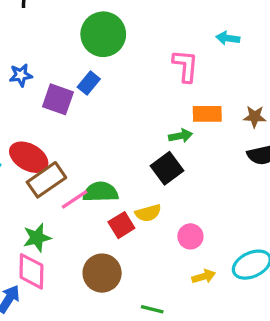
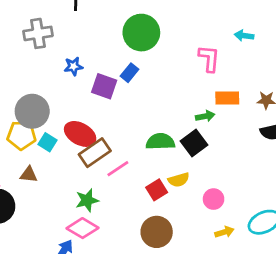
green semicircle: (100, 192) -> (160, 142), moved
pink diamond: (31, 271) -> (83, 228), turned -60
brown circle: (102, 273) -> (157, 232), moved

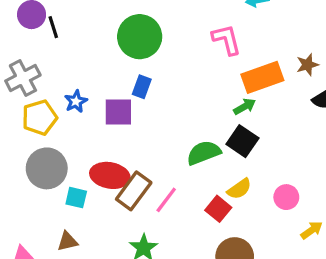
orange rectangle: (227, 98) -> (262, 77), size x1.4
yellow pentagon: (21, 135) -> (40, 117), moved

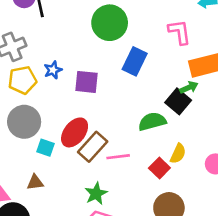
blue rectangle: (142, 87) -> (135, 61), moved, size x1.5
black square: (242, 141) -> (178, 101), moved
red ellipse: (110, 175) -> (75, 132), turned -68
yellow semicircle: (239, 189) -> (178, 154), turned -36
pink line: (166, 200) -> (118, 157), turned 40

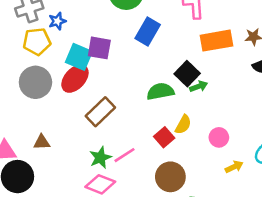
blue star: (53, 70) -> (57, 21), moved
green arrow: (189, 87) -> (199, 86), moved
red ellipse: (75, 132) -> (75, 79), moved
cyan square: (46, 148) -> (79, 57), moved, size x1.5
pink line: (118, 157) -> (125, 155), moved, turned -30

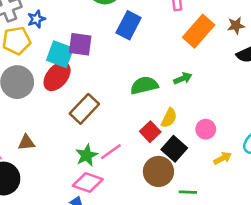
orange rectangle: (217, 41) -> (199, 31), turned -36
black square: (187, 74) -> (174, 149), moved

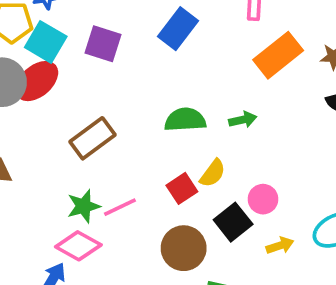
cyan square: (60, 54) -> (46, 42), moved
red ellipse: (57, 76) -> (37, 81), moved
black square: (174, 149) -> (233, 222), moved

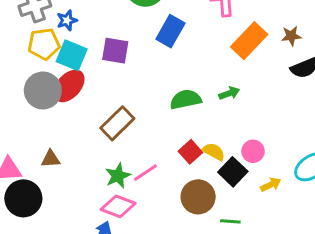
yellow semicircle: (213, 173) -> (214, 152), moved, turned -90

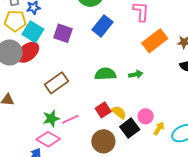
yellow arrow: (271, 185) -> (159, 128), moved, turned -40

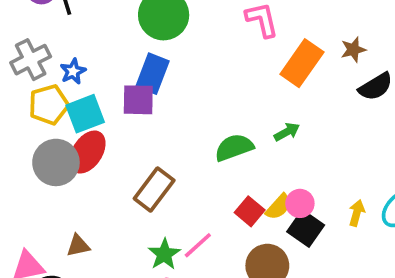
blue rectangle: (102, 26) -> (153, 74), moved
cyan square: (33, 32) -> (85, 114), turned -35
yellow semicircle: (119, 112) -> (278, 207), turned 112
pink circle: (146, 116) -> (300, 203), moved

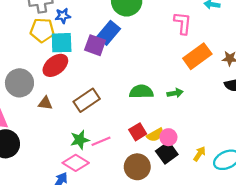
gray circle: (56, 162) -> (19, 83), moved
brown triangle: (78, 246) -> (45, 103), moved

